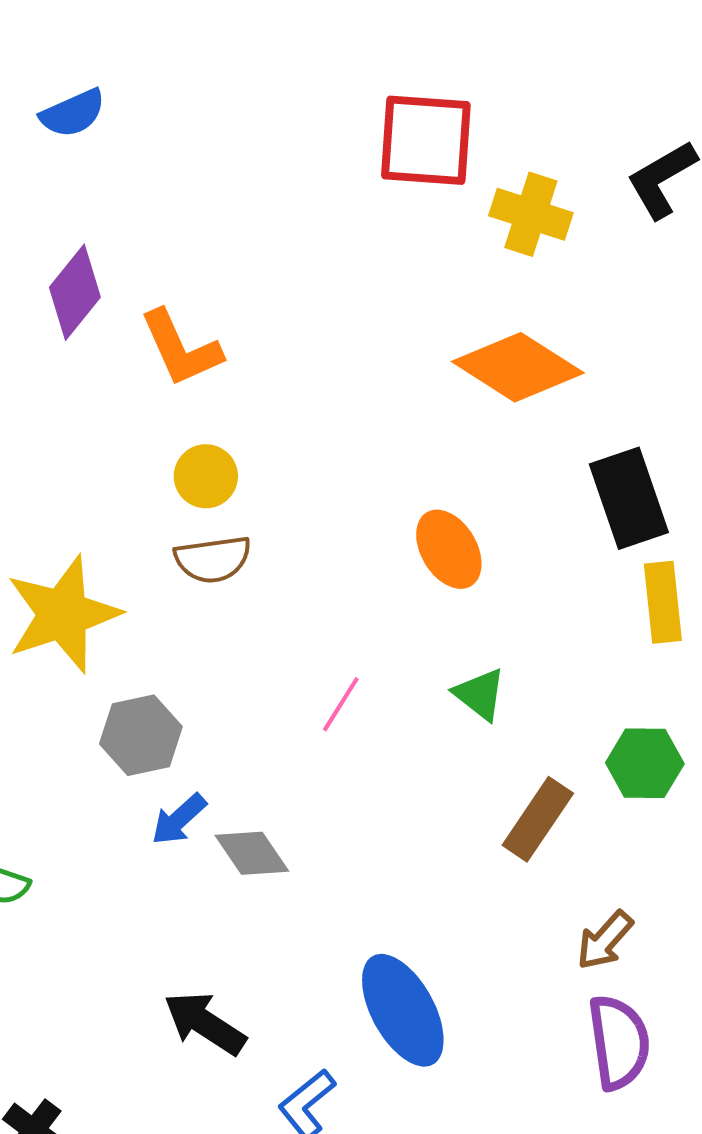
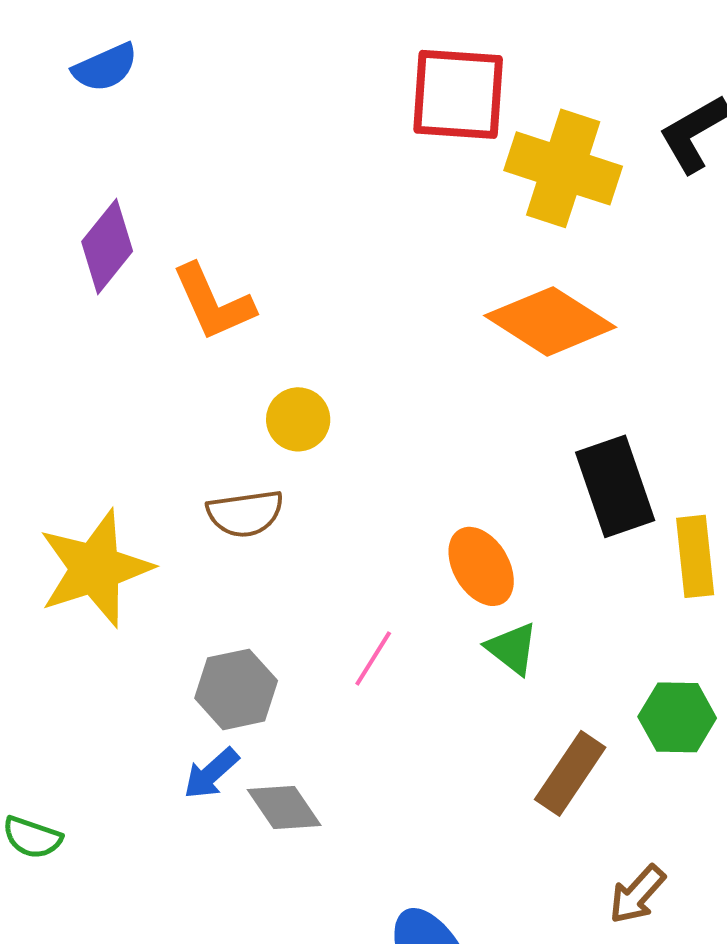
yellow cross: (531, 214) -> (563, 168), size x1.4
yellow circle: (206, 476) -> (298, 419), moved
black rectangle: (629, 498) -> (615, 486), moved
orange ellipse: (449, 549) -> (481, 566), moved
gray hexagon: (141, 735) -> (236, 689), moved

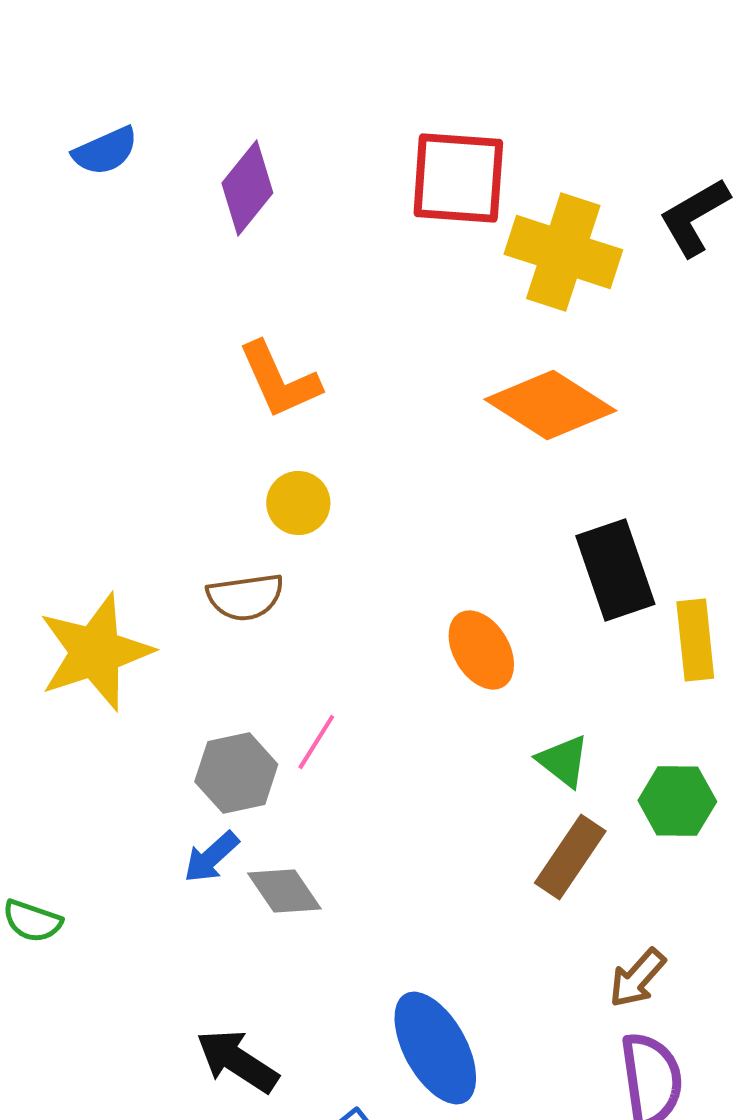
purple diamond: (107, 246) -> (247, 188), moved
orange L-shape: (213, 302) -> (279, 380), moved
green triangle: (512, 648) -> (563, 761), moved
pink line: (373, 658) -> (316, 742), moved

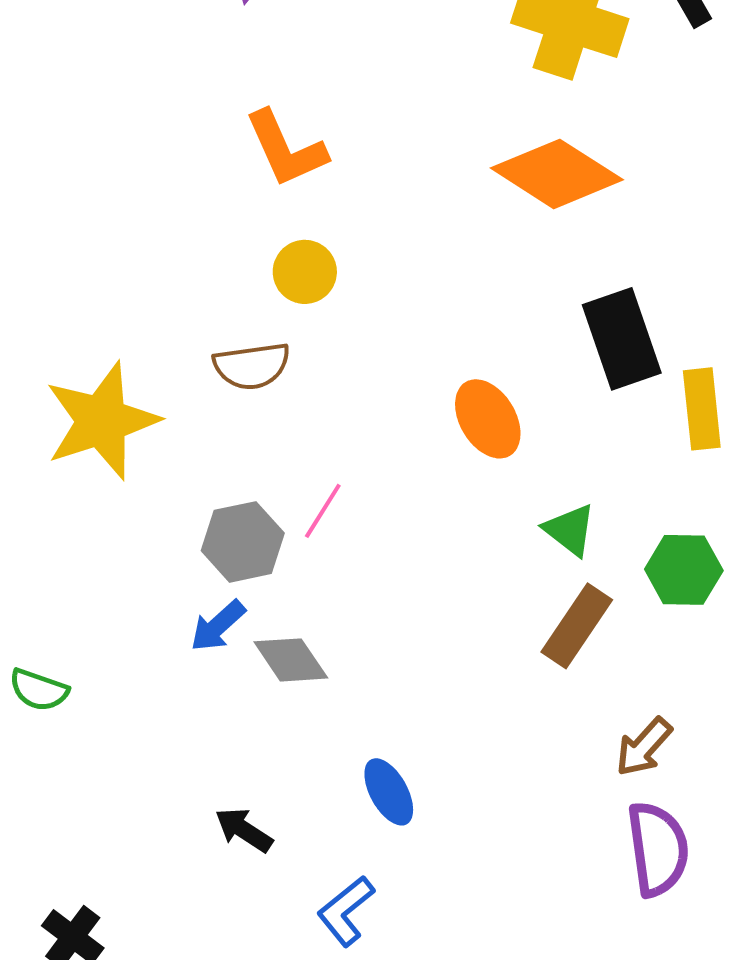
blue ellipse: (435, 1048) -> (389, 792), moved, size x0.6
black arrow: (237, 1061) -> (244, 830), size x0.7

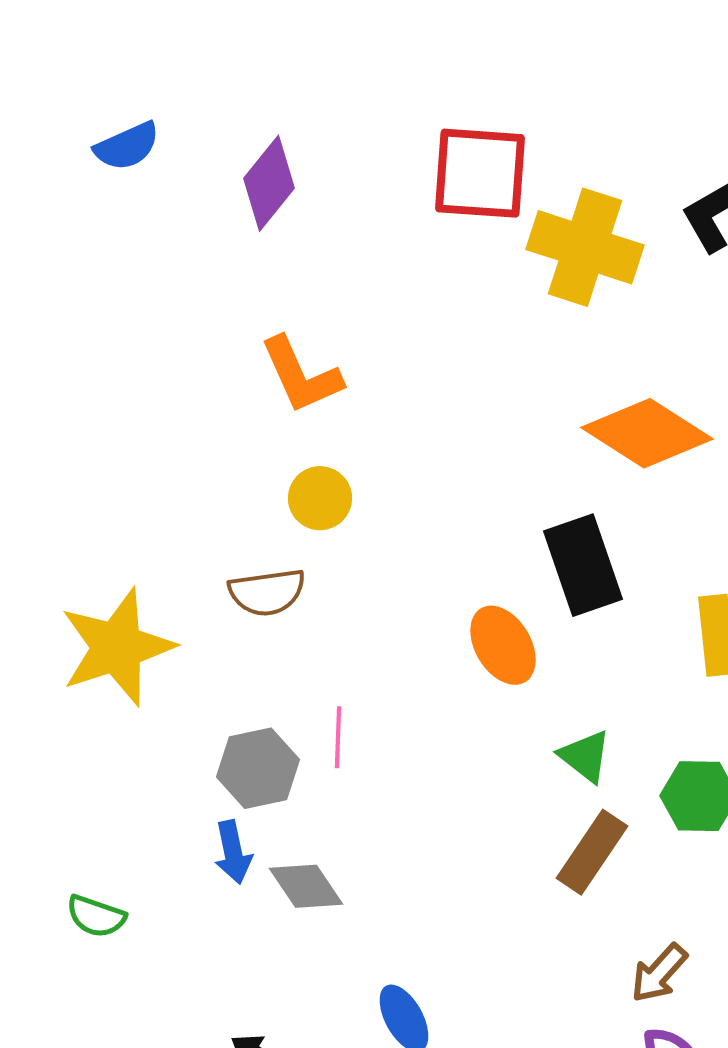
orange diamond: (557, 174) -> (647, 433), moved
black rectangle: (622, 339) -> (583, 565), moved
pink line: (323, 511) -> (338, 737), turned -30
blue arrow: (218, 626) -> (233, 852), turned -60
green semicircle: (39, 690) -> (96, 916), moved

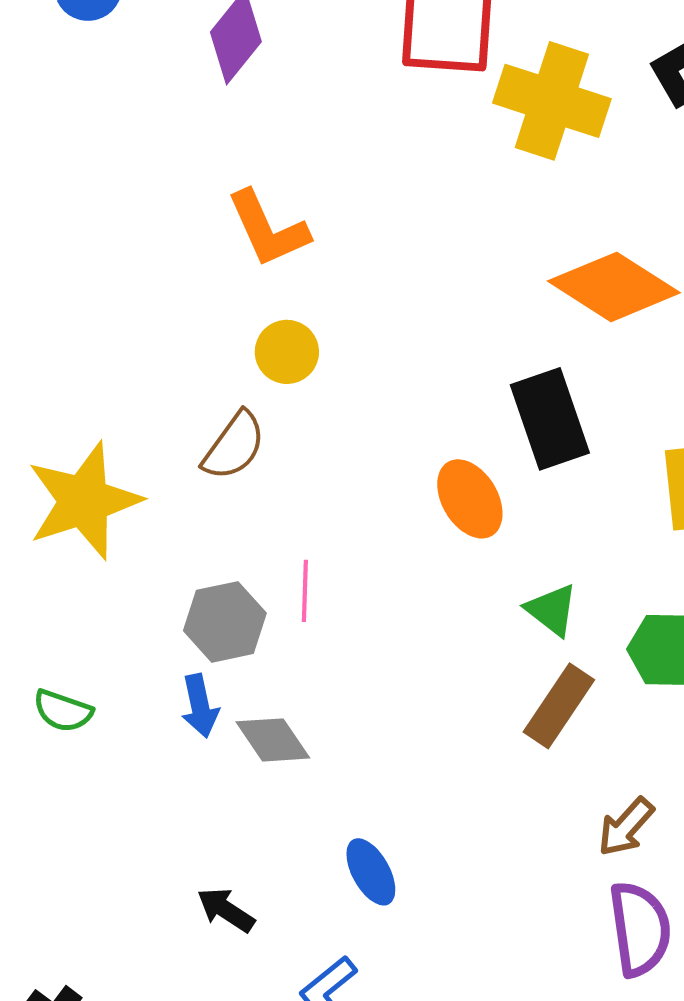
brown semicircle: (267, 592) -> (234, 446), turned -46
green semicircle: (96, 916) -> (63, 711), moved

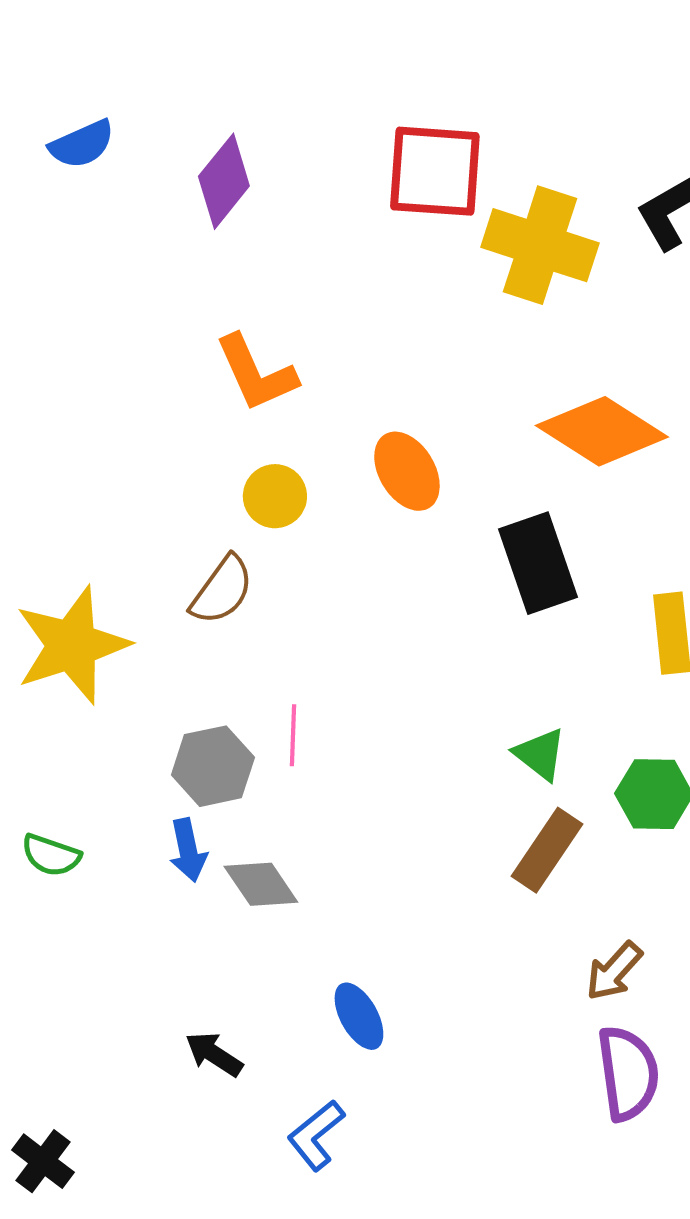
orange ellipse: (470, 499) -> (407, 471), moved

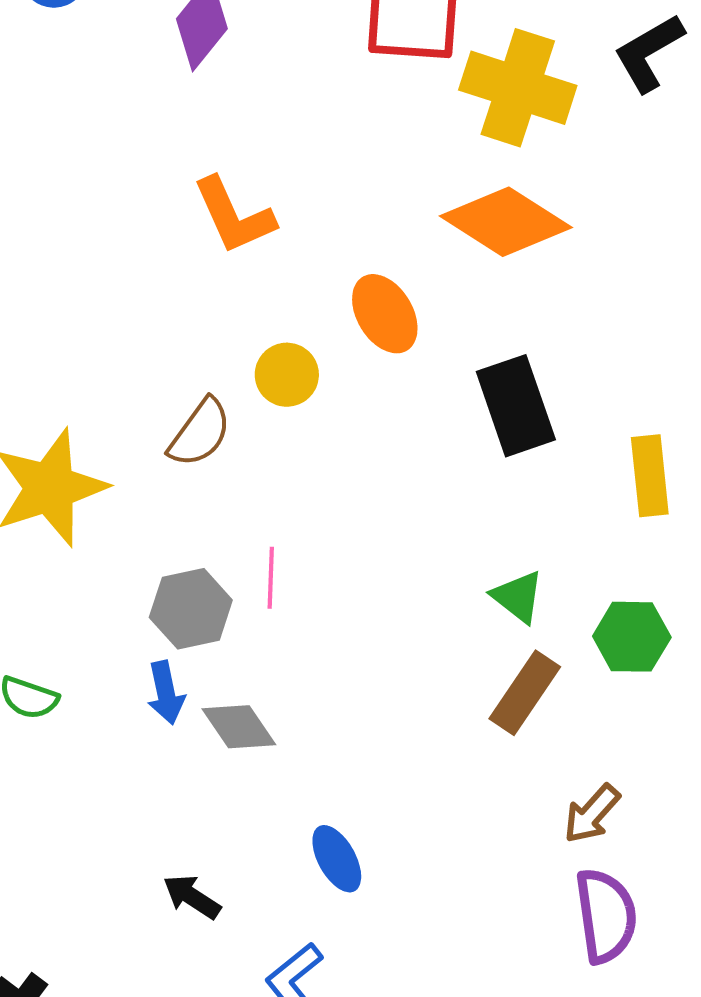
orange diamond: (602, 431) -> (506, 222), moved
yellow circle: (275, 496) -> (287, 375), moved

